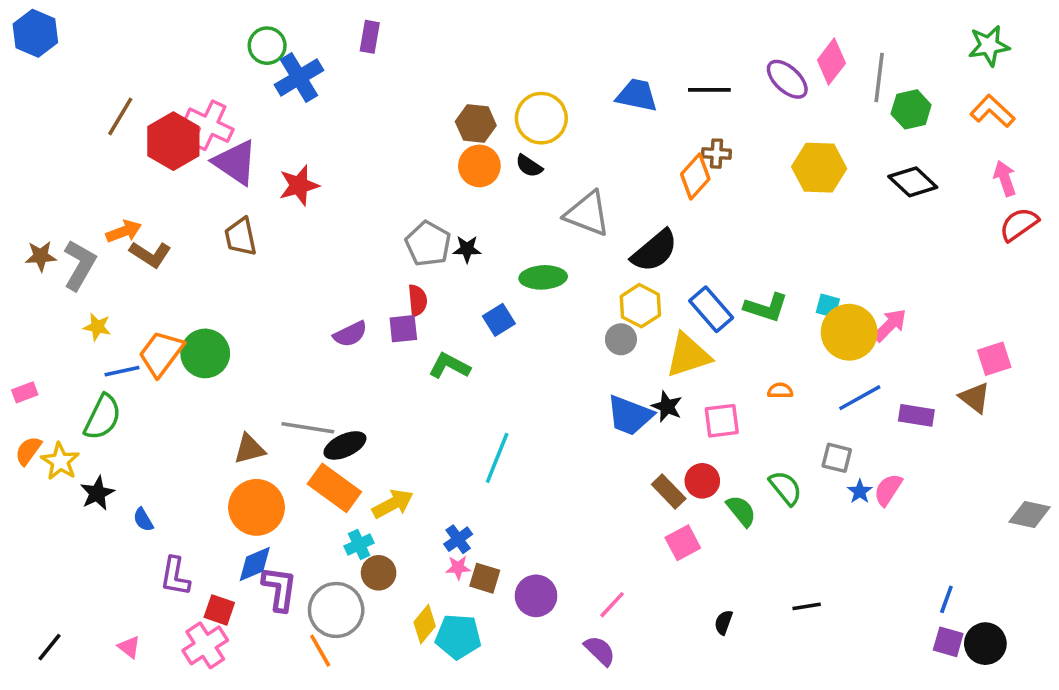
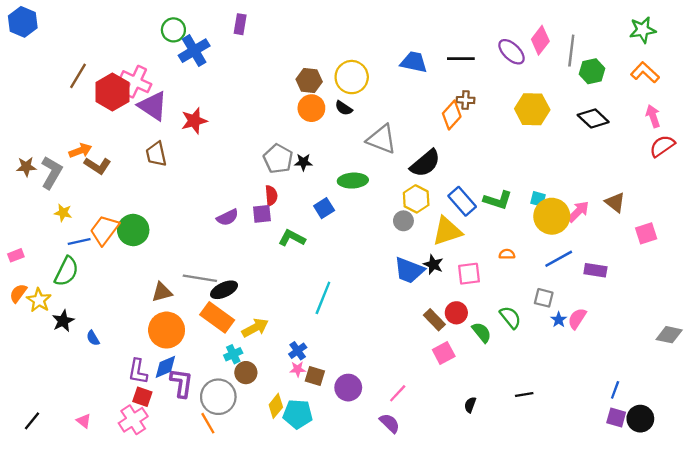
brown triangle: (975, 398) -> (615, 202), moved
purple L-shape: (175, 576) -> (138, 371), moved

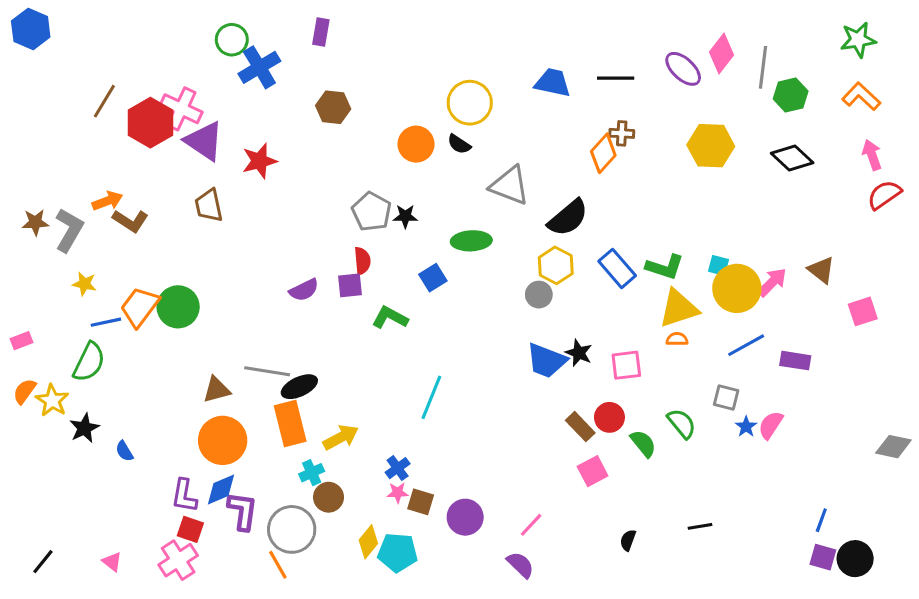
brown hexagon: (309, 80) -> (333, 107), moved
yellow triangle: (447, 231) -> (679, 308), moved
orange rectangle: (217, 317) -> (290, 424), turned 40

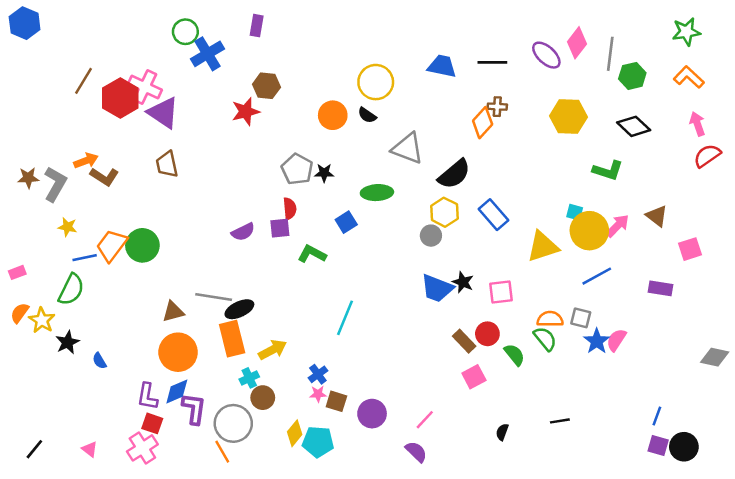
red star: (259, 161) -> (246, 112), moved
green L-shape: (665, 267) -> (608, 170), moved
orange semicircle: (677, 339) -> (550, 319), moved, size x1.5
purple rectangle: (795, 361) -> (661, 288), moved
blue star: (746, 427) -> (597, 341), size x1.5

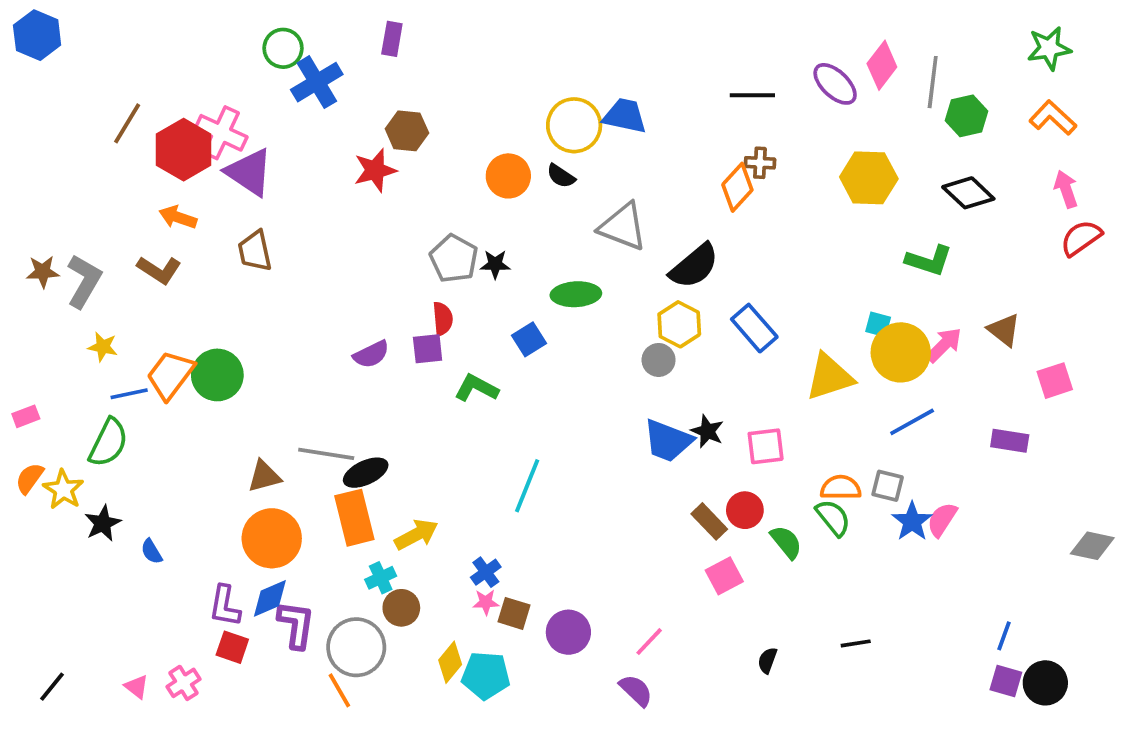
blue trapezoid: (442, 66) -> (625, 116), moved
orange arrow: (86, 161) -> (178, 217), moved, turned -140
pink cross: (142, 448) -> (184, 683), moved, size x0.7

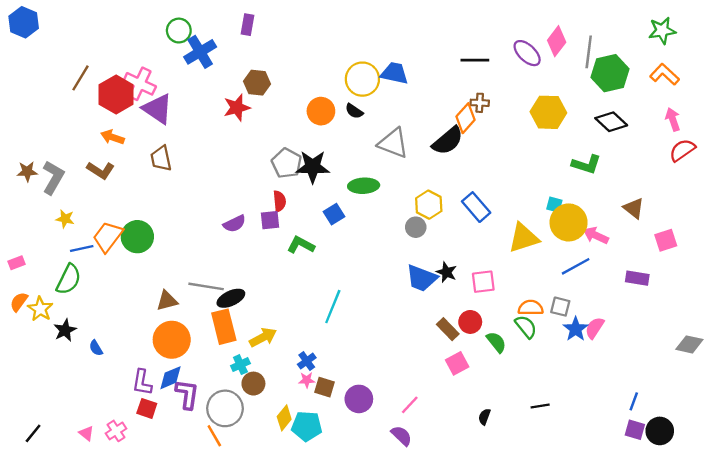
green hexagon: (966, 116) -> (610, 73), size x1.4
black star: (495, 264) -> (313, 167), size x1.8
black semicircle: (694, 266) -> (448, 141), moved
pink arrow: (944, 345) -> (596, 235), moved, turned -110

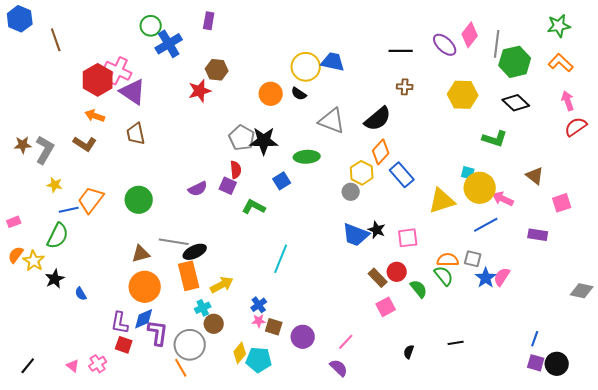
brown line: (80, 78) -> (56, 40), moved, turned -50
orange diamond: (465, 118) -> (381, 152), moved
purple square: (270, 220) -> (228, 186), turned 30
green circle: (137, 237) -> (139, 200), moved

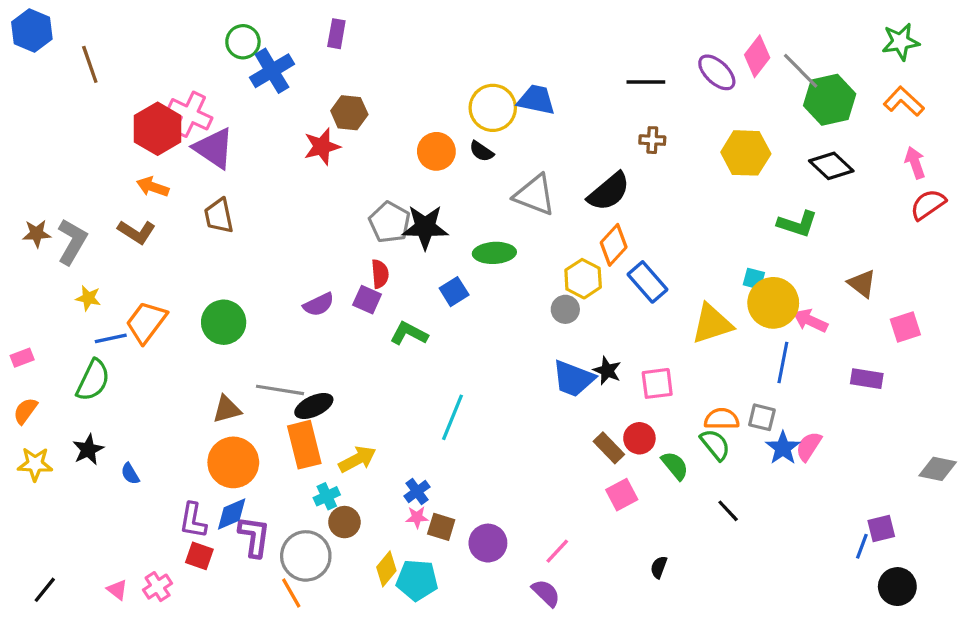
gray line: (497, 44) -> (801, 71), turned -52
blue line: (486, 225) -> (783, 362), turned -50
yellow star: (34, 261) -> (35, 464), moved, turned -30
black line: (456, 343) -> (728, 511), moved, turned 56
purple square: (536, 363) -> (881, 529), moved, turned -30

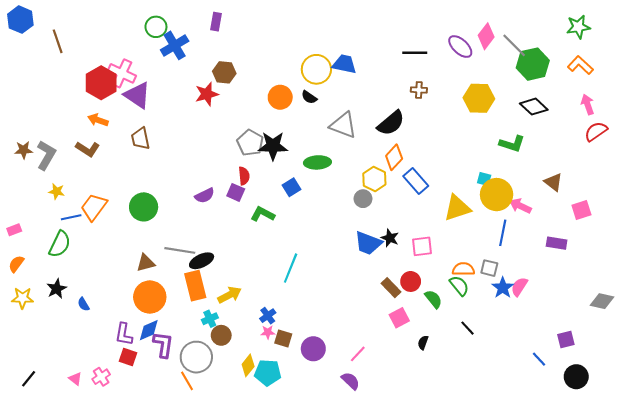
blue line: (862, 546) -> (539, 359), moved, turned -63
black semicircle: (659, 567) -> (423, 343), moved

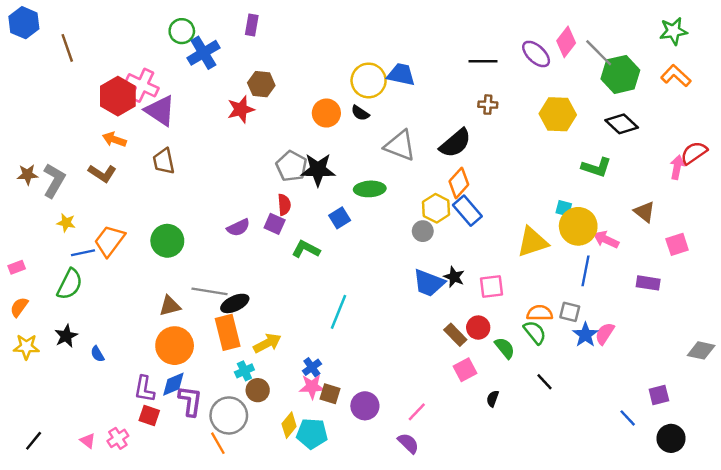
pink arrow: (588, 104) -> (677, 167), moved, turned 30
blue rectangle: (416, 181) -> (467, 211), moved
pink star: (268, 332) -> (312, 387), size x1.5

